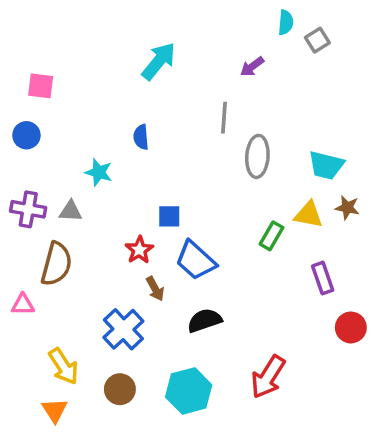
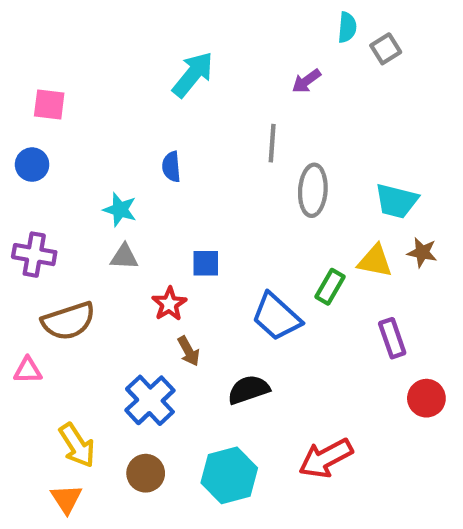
gray triangle: (71, 211) -> (124, 257), moved
blue trapezoid: (196, 260) -> (276, 317), moved
brown semicircle: (56, 264) -> (68, 321), turned 57
red arrow: (268, 377) -> (326, 458), turned 30

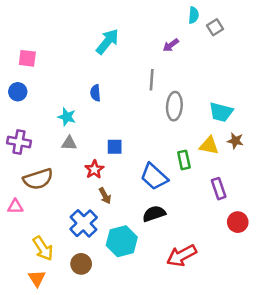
green rectangle: (330, 287) -> (184, 160), turned -42
black semicircle: (249, 390) -> (154, 214), moved
cyan hexagon: (229, 475) -> (122, 241), moved

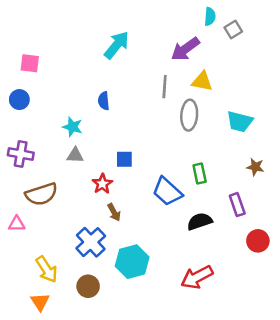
purple arrow: (171, 45) -> (185, 49), size x1.6
brown star: (235, 141) -> (255, 167), moved
yellow triangle: (209, 146) -> (202, 81), moved
black semicircle: (154, 214) -> (200, 221), moved

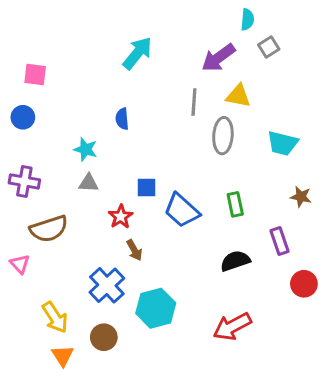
gray square: (233, 30) -> (269, 47), moved
blue trapezoid: (167, 192) -> (182, 210), moved
pink triangle: (17, 224) -> (20, 264), turned 48
orange triangle: (40, 302) -> (63, 356), moved

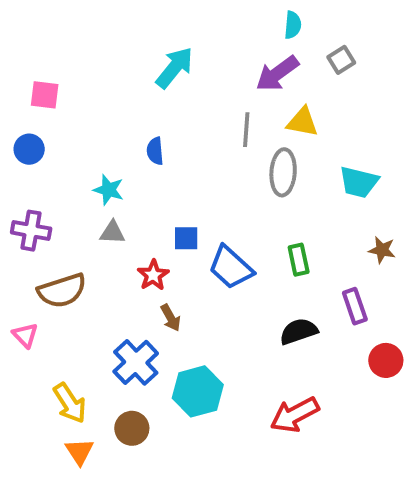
cyan semicircle: (247, 20) -> (293, 25), moved

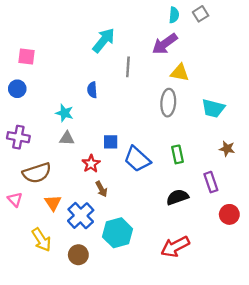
gray square: (341, 60) -> (201, 14), moved
gray line: (246, 130) -> (128, 67), moved
orange triangle: (79, 452) -> (53, 203), moved

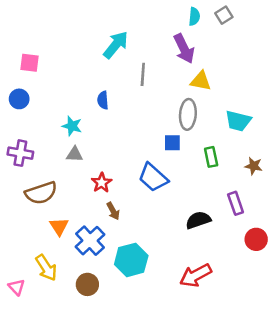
purple arrow: (165, 44) -> (184, 49), turned -80
blue square: (111, 142) -> (172, 143), moved
green rectangle: (177, 154) -> (211, 157), moved
pink triangle: (15, 199) -> (17, 287), moved

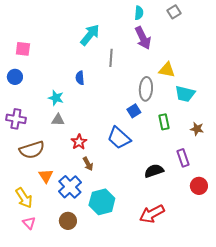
cyan semicircle: (194, 16) -> (139, 13), moved
yellow triangle: (201, 81) -> (167, 70), moved
blue square: (172, 143) -> (134, 111), turned -32
yellow arrow: (46, 268) -> (24, 198), moved
pink triangle: (17, 287) -> (29, 223), moved

